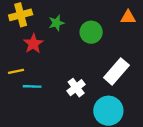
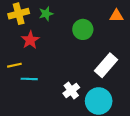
green star: (56, 23) -> (46, 14), moved
white cross: (76, 88) -> (71, 90), moved

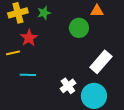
orange triangle: (116, 16) -> (97, 11), moved
yellow line: (14, 65) -> (13, 53), moved

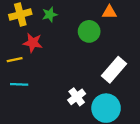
red star: (29, 38) -> (33, 43), turned -30
cyan line: (28, 75) -> (19, 84), moved

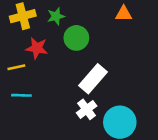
green circle: (89, 31) -> (76, 38), moved
white rectangle: (114, 70) -> (93, 79), moved

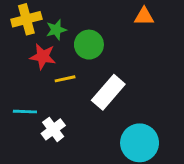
green star: (56, 16) -> (56, 30), moved
yellow line: (16, 67) -> (65, 79), moved
white cross: (87, 109) -> (53, 129), moved

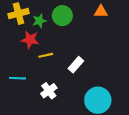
green circle: (89, 45) -> (62, 16), moved
white rectangle: (108, 92) -> (76, 65), size x0.7
white cross: (53, 129) -> (49, 91), moved

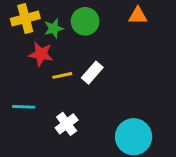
white rectangle: (76, 65) -> (92, 73), moved

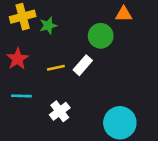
green circle: (85, 21) -> (101, 36), moved
red star: (41, 54) -> (18, 59), moved, turned 30

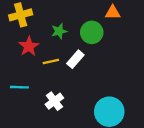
green star: (48, 26) -> (59, 31), moved
red star: (18, 59) -> (29, 46), moved

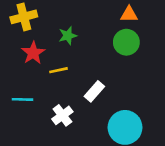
green circle: (92, 32) -> (126, 42), moved
white rectangle: (75, 59) -> (94, 91), moved

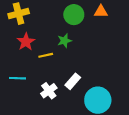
green star: (68, 36) -> (64, 41), moved
green circle: (126, 42) -> (74, 15), moved
white rectangle: (94, 91) -> (73, 81), moved

